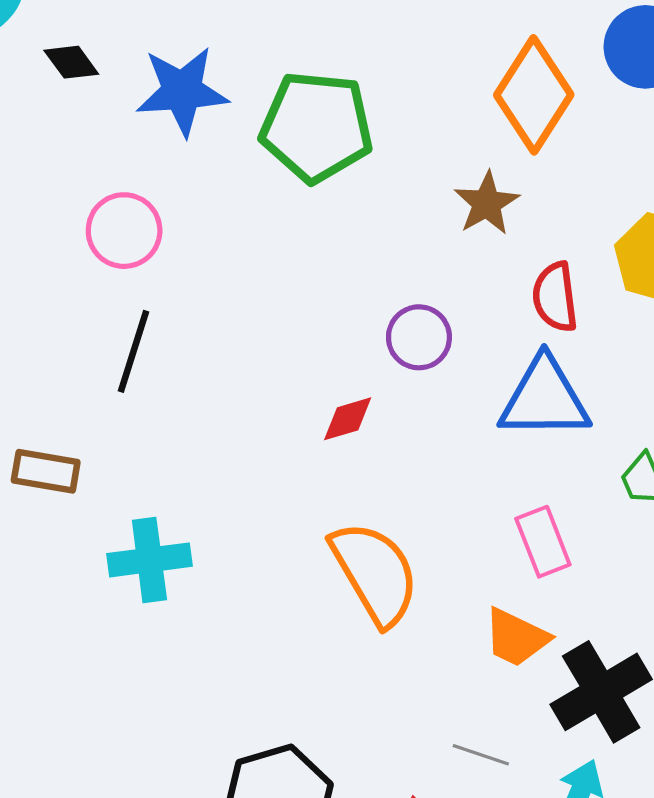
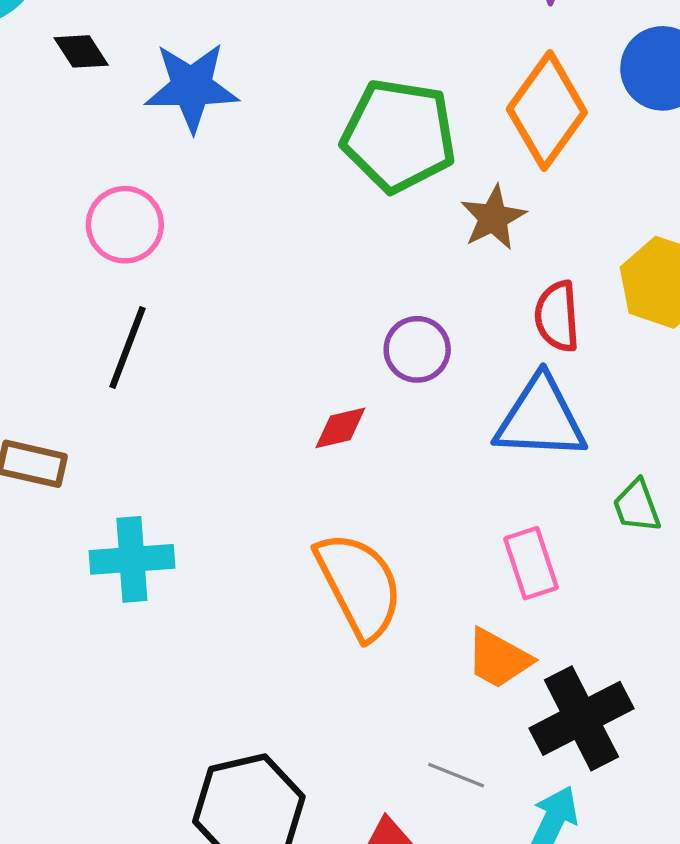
green pentagon: (316, 127) -> (399, 135), moved

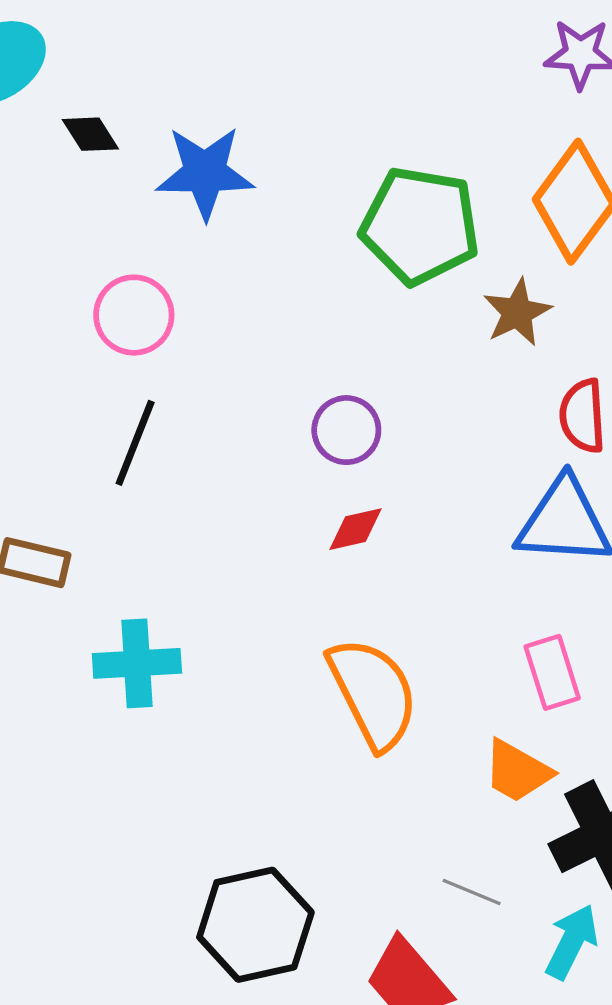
purple circle: (417, 349) -> (346, 430), moved

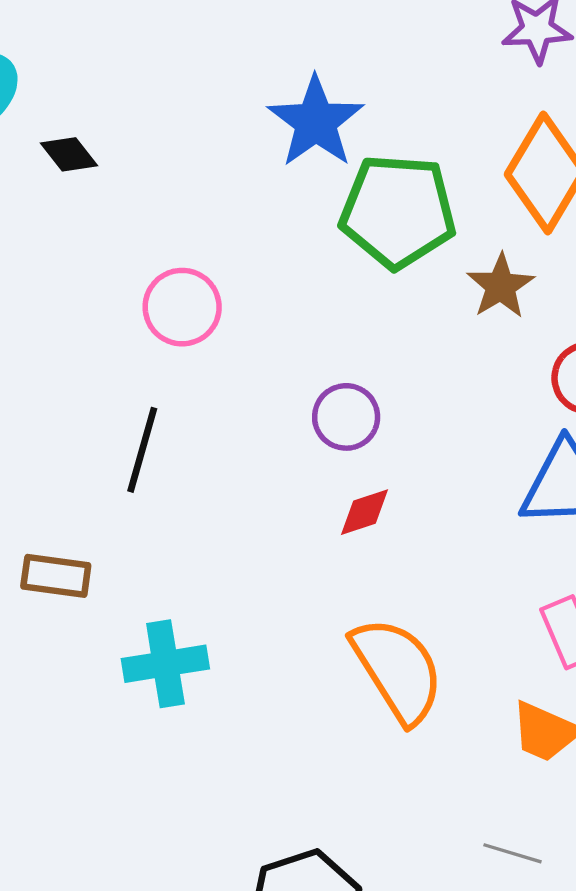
blue star: (205, 173) -> (316, 122), moved, turned -30
pink circle: (134, 315) -> (182, 307), moved

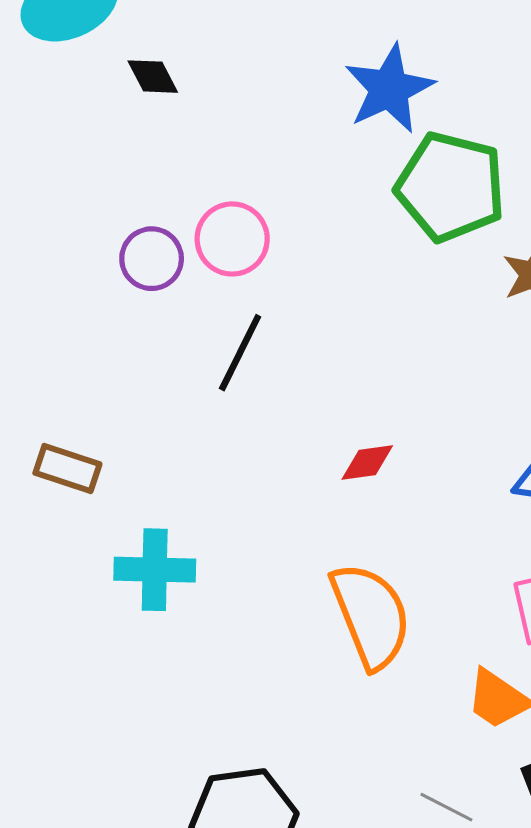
purple circle: (346, 417) -> (152, 259), moved
black line: (142, 450) -> (240, 353), moved

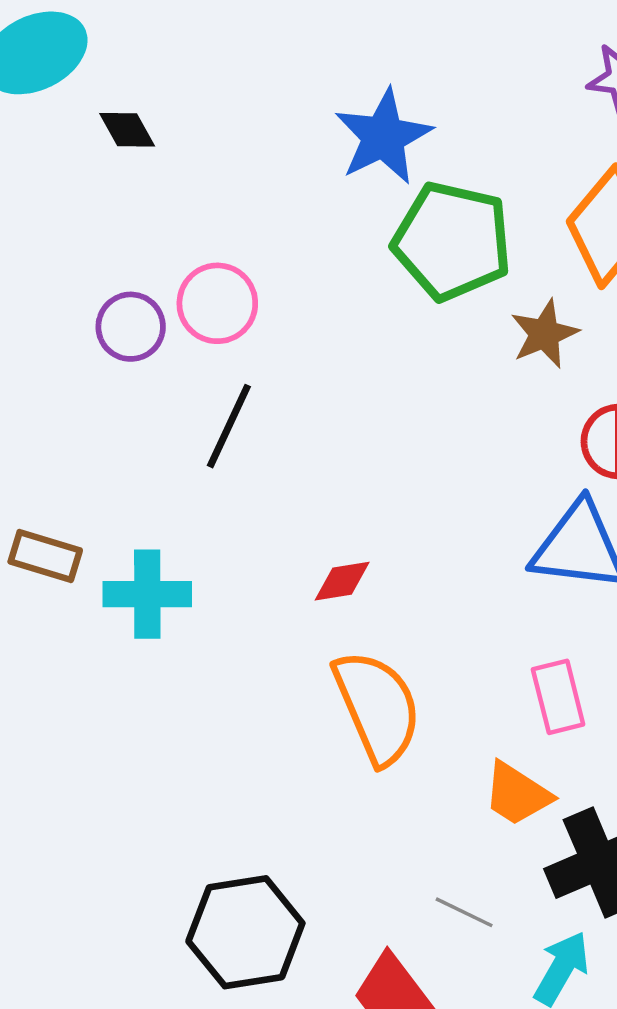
red diamond: (367, 462) -> (342, 581), moved
cyan cross: (155, 570) -> (147, 594), moved

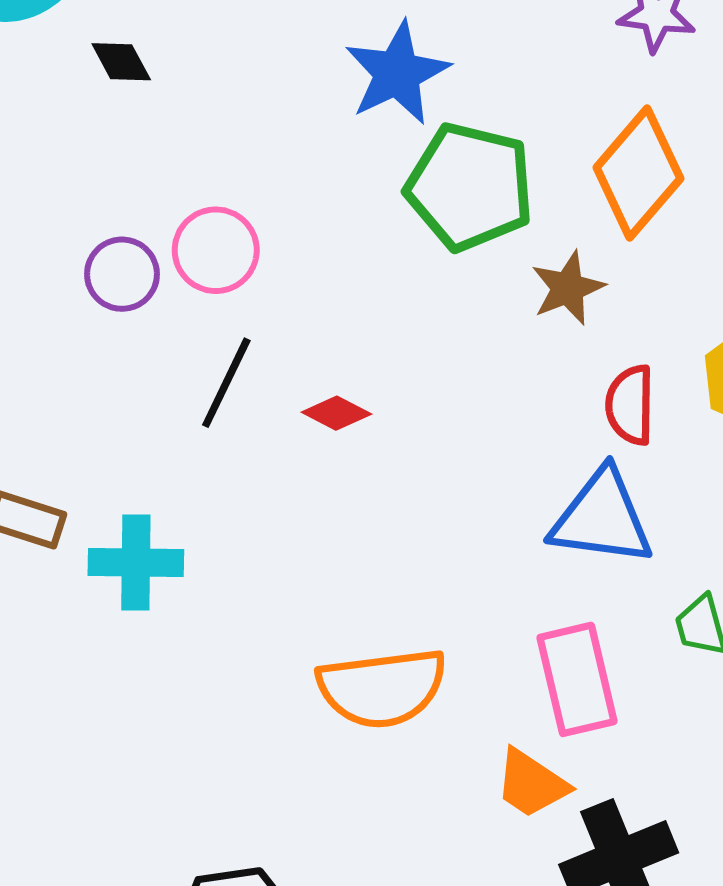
red diamond: (342, 581) -> (336, 413), moved, turned 36
pink rectangle: (558, 697) -> (577, 679), size x1.4
orange semicircle: (377, 707) -> (382, 688), turned 105

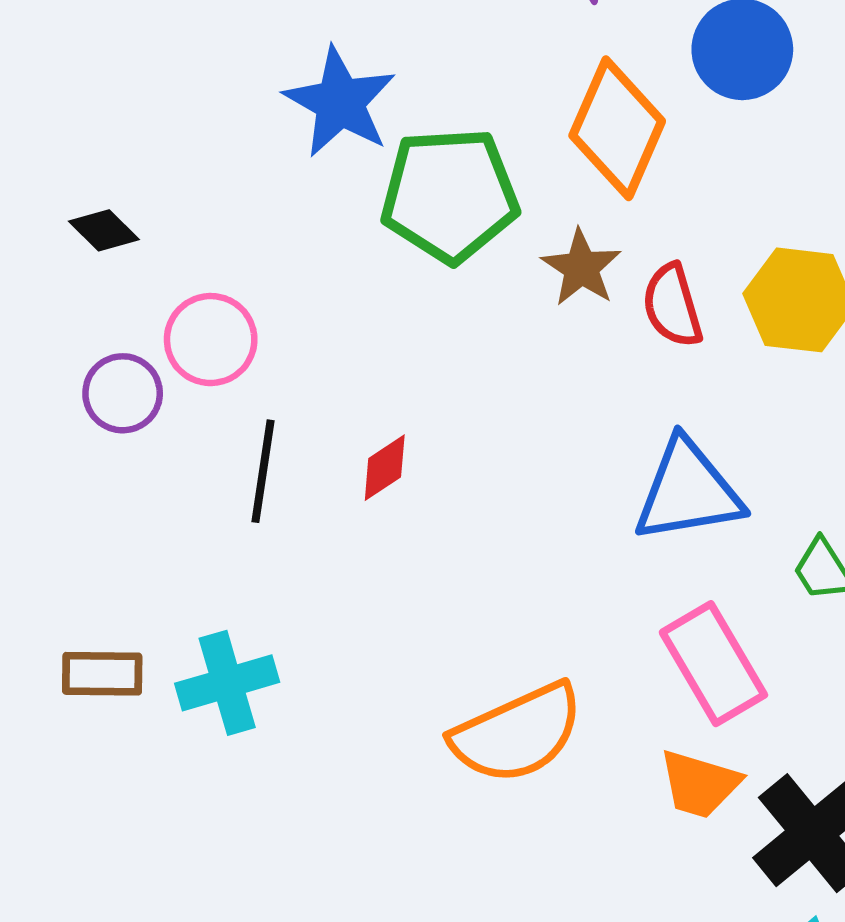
black diamond: (121, 62) -> (104, 230), moved
red semicircle: (630, 405) -> (672, 306), moved
red diamond: (336, 413) -> (385, 468), turned -44

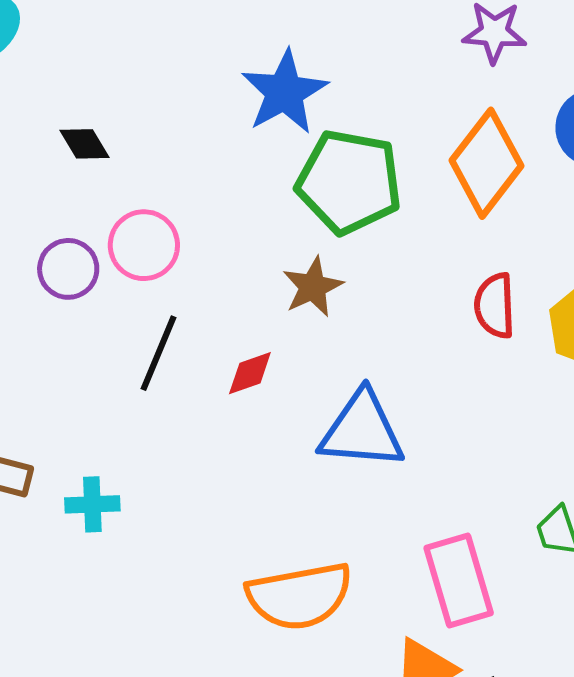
brown star: (581, 268) -> (313, 287), moved
blue triangle: (688, 491) -> (362, 430), moved
cyan cross: (227, 683) -> (92, 504), size x0.7

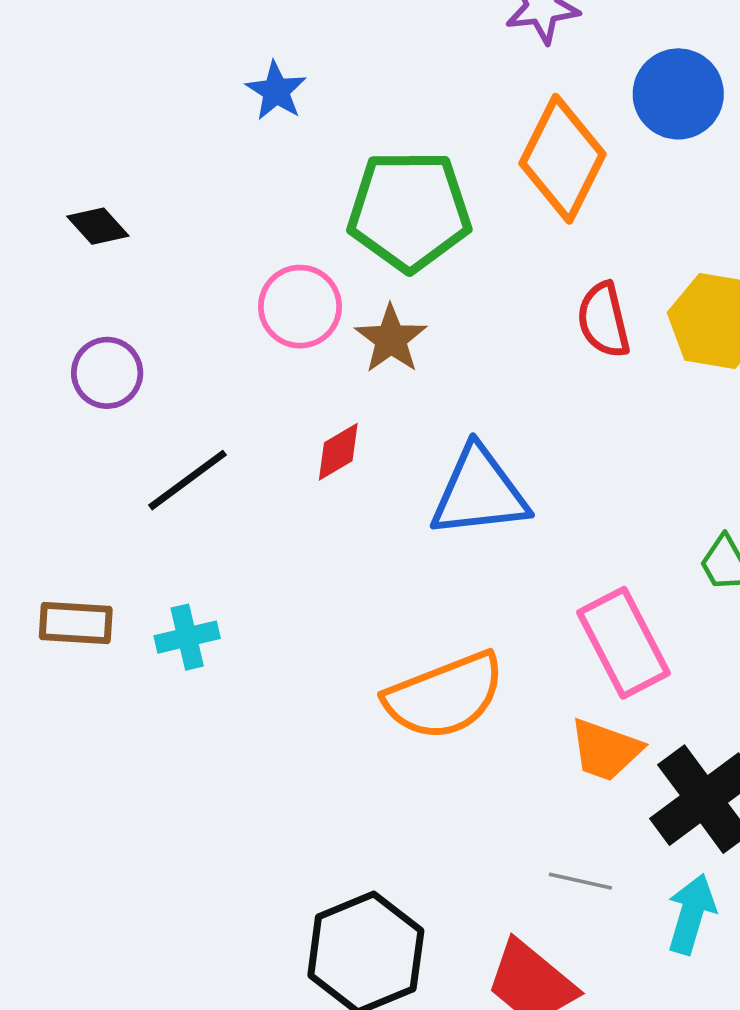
blue star: (284, 92) -> (276, 91), moved, size x0.6
pink circle: (144, 245) -> (300, 307), moved
black line: (158, 353) -> (188, 480), moved, turned 42

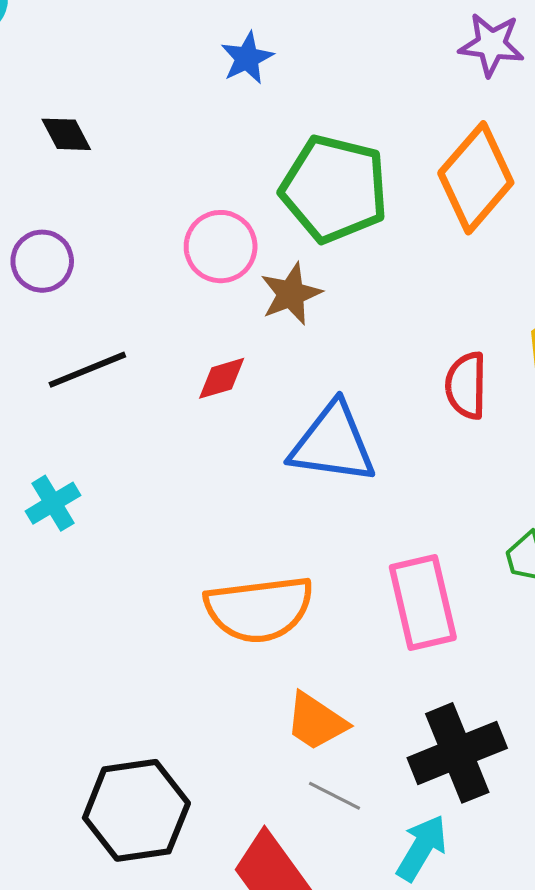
red semicircle: (604, 320) -> (466, 386), moved
cyan cross: (187, 637) -> (53, 503), turned -32
orange trapezoid: (606, 750) -> (316, 721), moved

